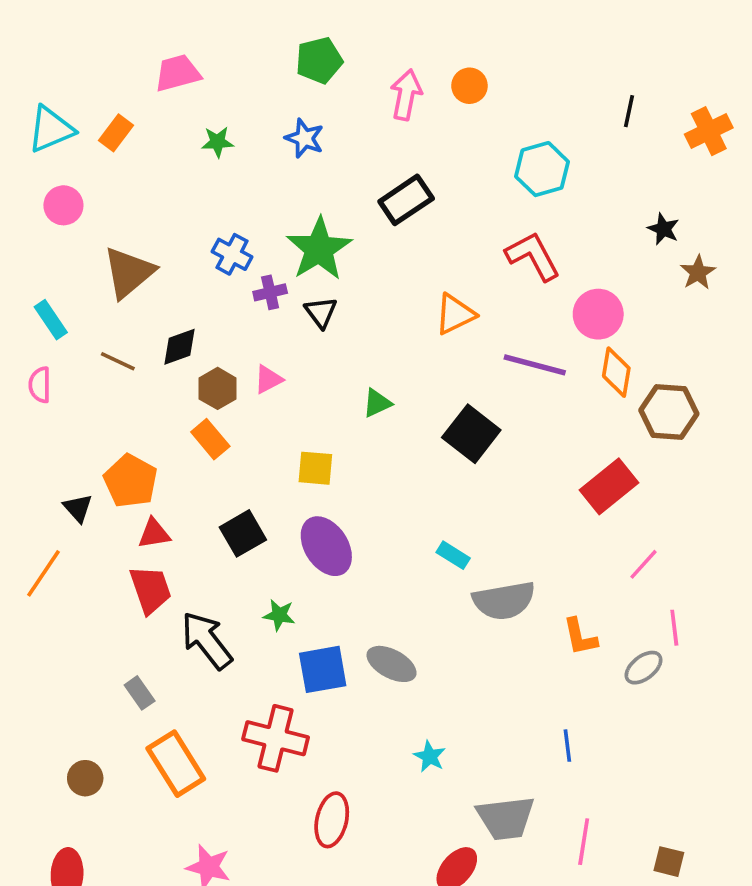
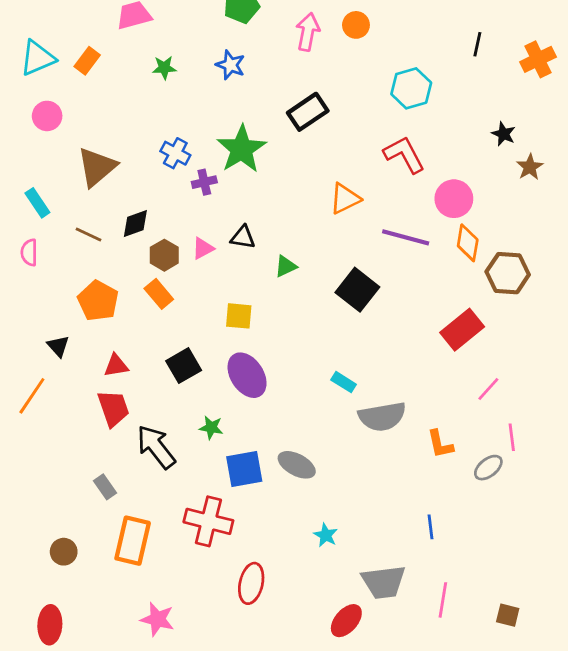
black triangle: (321, 312) -> (243, 237), moved, turned -44
orange pentagon: (131, 481) -> (98, 301), moved
orange rectangle: (176, 764) -> (133, 541), turned 45

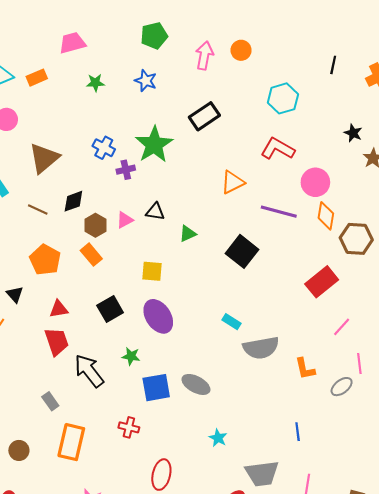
orange rectangle: (87, 61) -> (37, 78), turned 30
red L-shape: (404, 155) -> (278, 149), turned -32
red cross: (208, 521) -> (129, 427), size x0.6

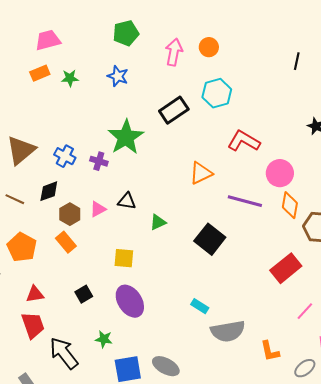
orange rectangle: (37, 78) -> (40, 73), moved
cyan hexagon: (283, 98) -> (217, 93), moved
blue cross: (104, 148) -> (65, 156), moved
purple cross: (126, 170) -> (99, 161), turned 30
black square: (110, 309) -> (84, 294), size x0.7

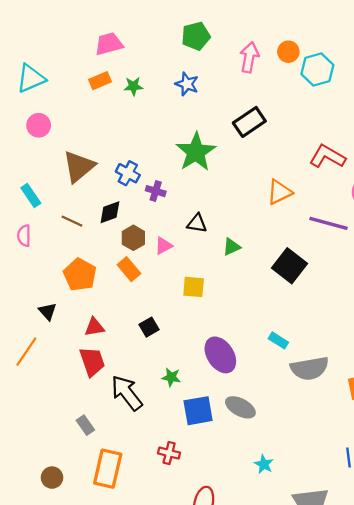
cyan hexagon: (217, 93) -> (317, 70), moved
purple cross: (99, 161) -> (156, 191), moved
pink triangle: (98, 209) -> (163, 246), moved
purple ellipse: (130, 301) -> (220, 355), moved

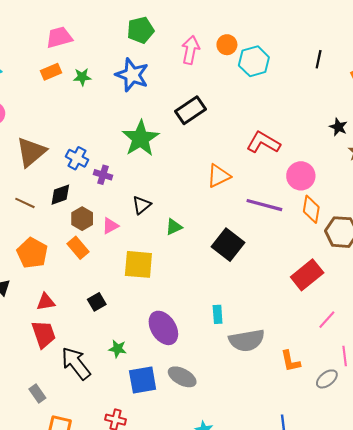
blue star: (187, 84) -> (132, 75), size x1.5
black triangle: (197, 223) -> (142, 205), turned -48
yellow square: (194, 287) -> (138, 264), size x1.4
cyan rectangle: (278, 340) -> (218, 314), turned 54

